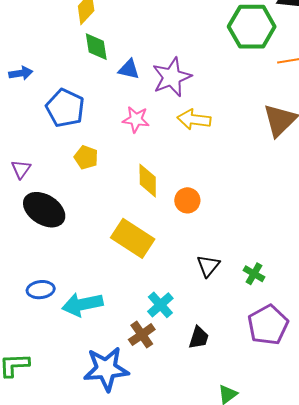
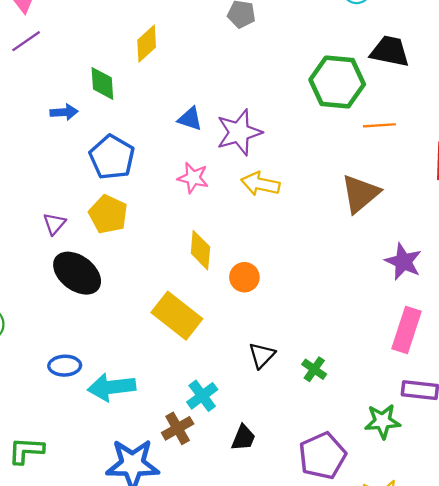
green diamond: (96, 47) -> (102, 83), moved
yellow pentagon: (86, 157) -> (108, 214), moved, size x1.4
purple pentagon: (268, 325) -> (322, 456), moved

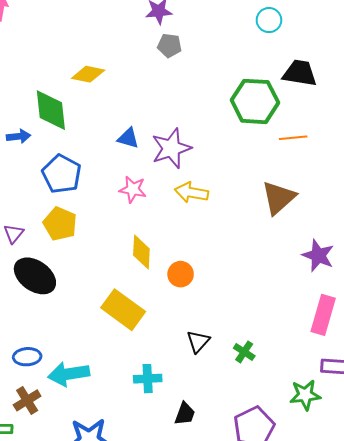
yellow diamond: (147, 44) -> (88, 74), turned 56
green diamond: (102, 83) -> (51, 110), size x1.4
cyan cross: (202, 396) -> (148, 379), turned 36
brown cross: (178, 428) -> (27, 400), moved

